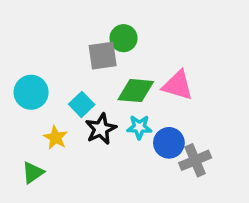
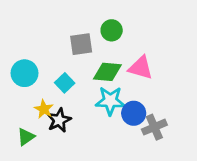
green circle: (124, 38) -> (112, 30), moved
cyan star: (139, 127) -> (110, 101), size x1.5
black star: (101, 129) -> (59, 120), moved

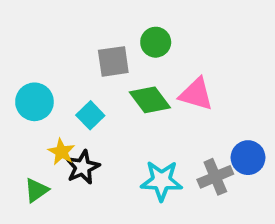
green diamond: (107, 72) -> (150, 100), turned 48
cyan star: (110, 101) -> (161, 181), moved
blue circle: (134, 113) -> (248, 158), moved

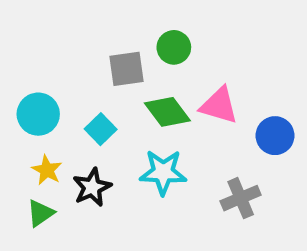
yellow star: (61, 152) -> (47, 170), moved
blue circle: (248, 158) -> (275, 136), moved
cyan star: (161, 181) -> (163, 172), moved

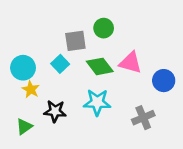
cyan square: (101, 129) -> (60, 64), moved
yellow star: (47, 170) -> (31, 89), moved
black star: (92, 187) -> (55, 111), turned 30

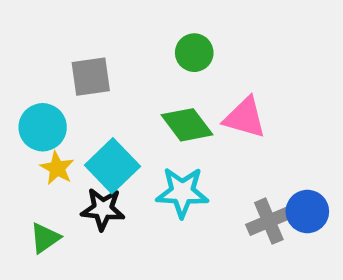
gray square: (75, 41) -> (91, 77), moved
cyan square: (60, 64) -> (112, 166), moved, size x1.5
blue circle: (164, 81) -> (307, 211), moved

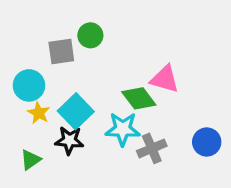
green circle: (194, 53) -> (90, 35), moved
green diamond: (187, 125) -> (139, 98), moved
gray cross: (269, 221) -> (152, 148), moved

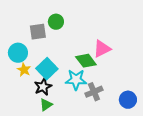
pink triangle: (165, 79) -> (102, 49), turned -42
black star: (69, 140) -> (43, 87), turned -30
blue circle: (207, 142) -> (128, 100), moved
green triangle: (31, 160) -> (46, 105), moved

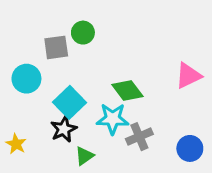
pink triangle: (102, 49) -> (188, 76), moved
yellow star: (24, 70) -> (16, 144), moved
green triangle: (46, 105) -> (84, 156), moved

